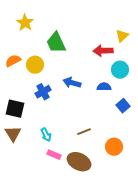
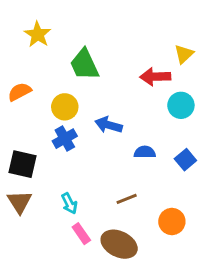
yellow circle: (35, 65) -> (65, 107), moved
blue semicircle: (104, 87) -> (145, 152), moved
pink rectangle: (54, 155) -> (81, 234), turned 32

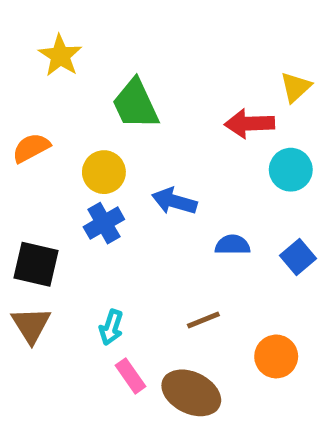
cyan arrow: (69, 203) -> (111, 327), turned 45

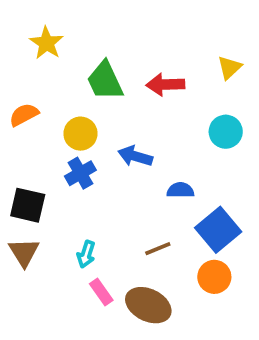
red arrow: (249, 124) -> (165, 85), moved
blue square: (298, 257) -> (218, 230), moved, size x1.6

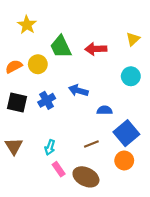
yellow circle: (80, 134) -> (38, 64), moved
black square: (28, 205) -> (17, 103), moved

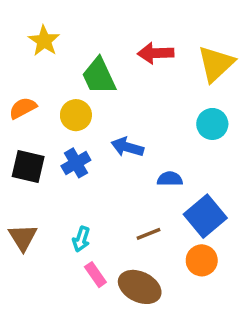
yellow triangle: (133, 39) -> (216, 64), size x1.6
red arrow: (96, 49) -> (156, 53), moved
yellow circle: (38, 64) -> (76, 115), moved

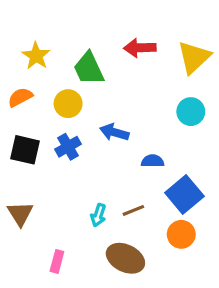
yellow star: (44, 41) -> (36, 56), moved
cyan arrow: (81, 239) -> (98, 215), moved
pink rectangle: (95, 275) -> (57, 261), moved, turned 50

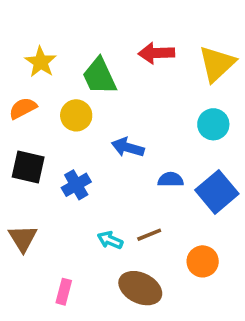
blue cross: (68, 147) -> (76, 185), moved
blue square: (184, 194) -> (217, 192), moved
cyan arrow: (98, 215) -> (110, 240), turned 95

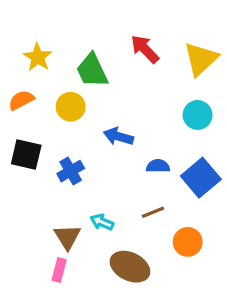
red arrow: (156, 53) -> (145, 49), turned 48
brown line: (149, 235) -> (153, 212), moved
brown triangle: (23, 238) -> (67, 237), moved

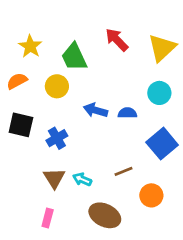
blue semicircle: (158, 166) -> (127, 113), moved
brown triangle: (67, 237) -> (54, 178), moved

